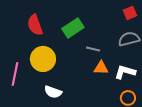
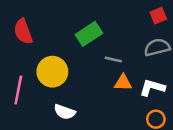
red semicircle: (35, 25) -> (23, 31), moved

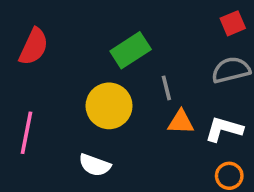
red semicircle: (23, 31) -> (34, 47), turned -135
gray line: (113, 59) -> (166, 88), turned 63
yellow circle: (52, 72) -> (109, 106), moved

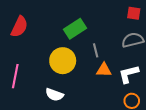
red square: (233, 23) -> (134, 13), turned 32
white L-shape: (224, 129) -> (129, 74), turned -30

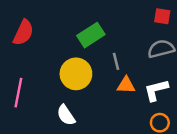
white semicircle: (54, 95) -> (66, 115), turned 36

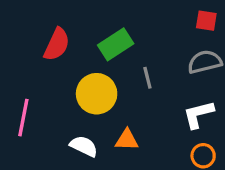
red semicircle: (23, 33) -> (57, 44), moved
orange triangle: (126, 85) -> (127, 140), moved
white semicircle: (66, 115) -> (84, 146), turned 150

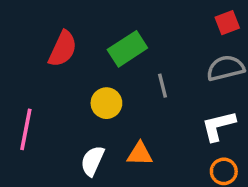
red square: (206, 21) -> (227, 23), turned -30
yellow circle: (97, 94) -> (106, 103), size x0.7
white semicircle: (84, 146) -> (92, 161), turned -92

